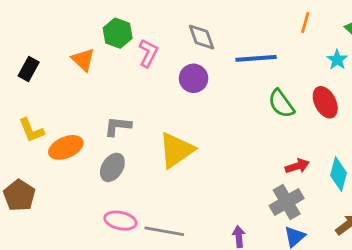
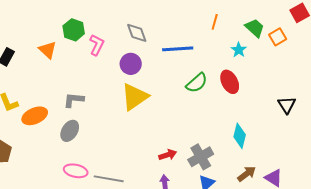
green semicircle: (281, 104) -> (197, 83), turned -95
yellow triangle: (176, 150) -> (135, 97), moved
red arrow: (297, 166) -> (168, 155), moved

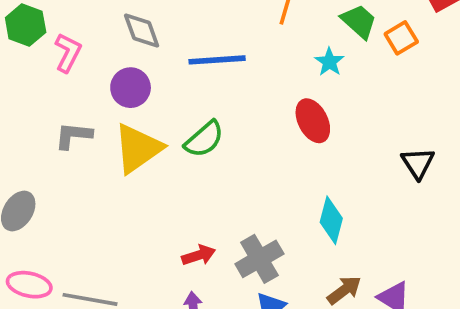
green semicircle: (197, 83) -> (204, 139), moved
gray L-shape: (74, 100) -> (73, 135), moved

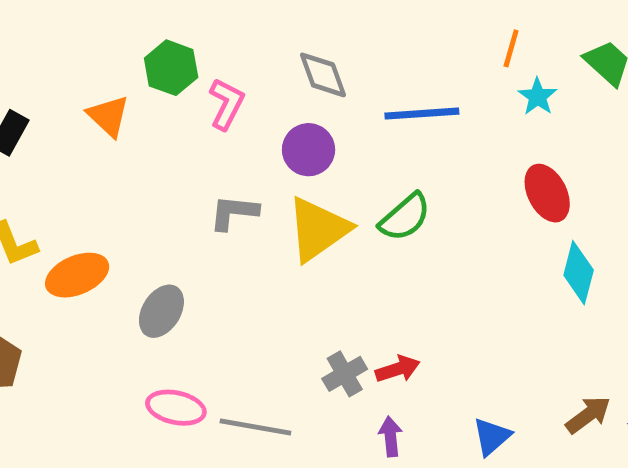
cyan star: (329, 62) -> (538, 97), moved
cyan diamond: (331, 220) -> (579, 273), moved
gray cross: (259, 259) -> (345, 374), moved, size x0.7

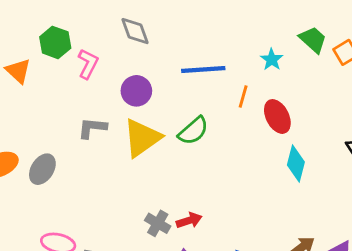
orange line: (511, 48) -> (243, 97), moved
gray diamond: (323, 75) -> (135, 31), moved
gray ellipse: (161, 311) -> (42, 169), moved
gray cross: (345, 374) -> (158, 223), turned -30

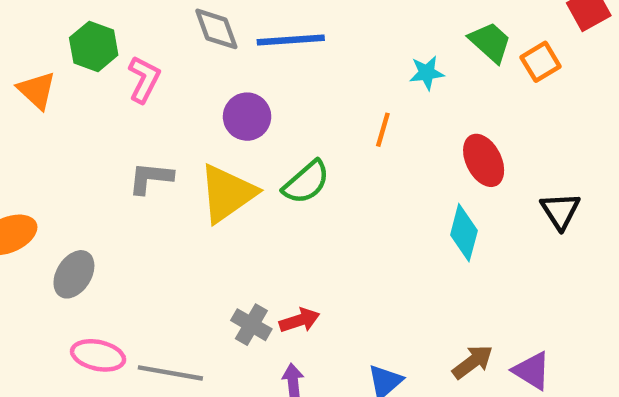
cyan star: (272, 60) -> (427, 73), turned 30
blue line: (203, 69) -> (291, 40), moved
purple circle: (136, 91) -> (247, 117), moved
red ellipse: (277, 116) -> (484, 160), moved
gray ellipse: (42, 169) -> (74, 274), moved

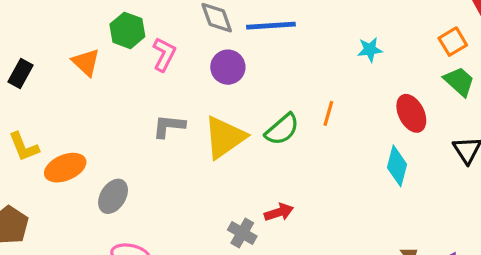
green trapezoid: (490, 42) -> (459, 81), moved
purple circle: (247, 117) -> (228, 67), moved
orange line: (383, 130) -> (328, 113), moved
red arrow: (300, 320) -> (279, 212), moved

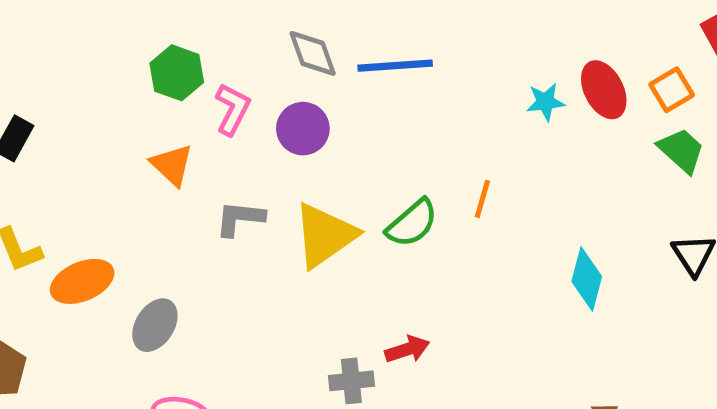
orange triangle: (86, 62) -> (172, 165), moved
purple circle: (228, 67) -> (303, 129), moved
red ellipse: (411, 113) -> (604, 90), moved
gray cross: (242, 233) -> (351, 381), turned -36

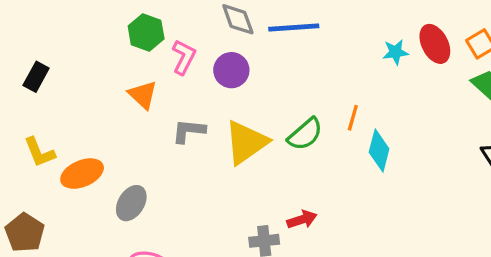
cyan diamond: (587, 279) -> (379, 151), moved

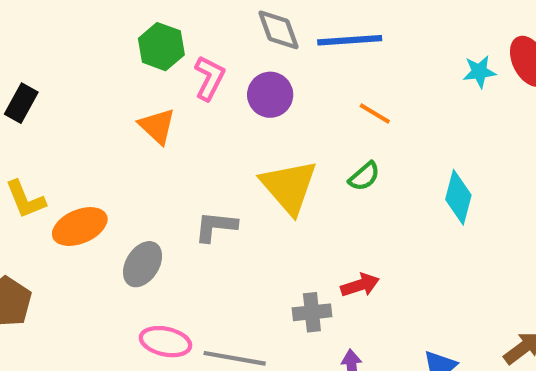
orange line: (353, 118) -> (375, 114), moved, turned -75
gray L-shape: (189, 131) -> (216, 227), moved
green semicircle: (305, 134) -> (364, 176), size x0.7
yellow triangle: (246, 142) -> (289, 187), turned -36

